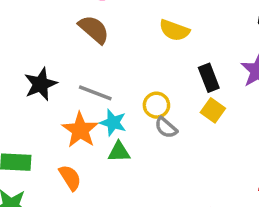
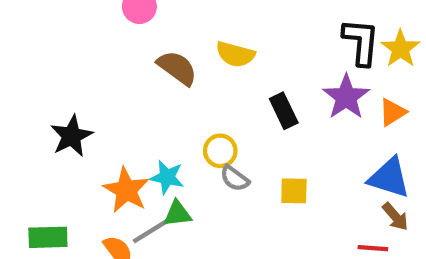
brown semicircle: (94, 29) -> (177, 68), moved
gray line: (95, 93) -> (152, 230), moved, turned -48
yellow square: (213, 110) -> (294, 191), moved, turned -30

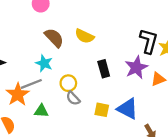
cyan star: (167, 177) -> (44, 63), moved
blue triangle: (389, 178) -> (128, 109), moved
gray line: (152, 230) -> (31, 84), moved

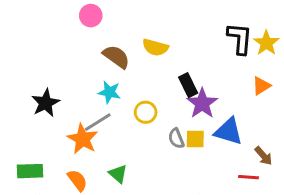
purple star: (136, 67) -> (202, 103), moved
gray semicircle: (73, 98) -> (176, 138), moved, turned 32
green triangle: (41, 111) -> (118, 174), moved, turned 48

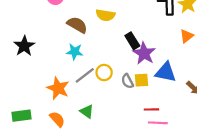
black star: (45, 103) -> (24, 46), moved
yellow circle: (146, 112) -> (104, 73), moved
gray line: (98, 122) -> (85, 75), moved
red line: (249, 177) -> (151, 109), moved

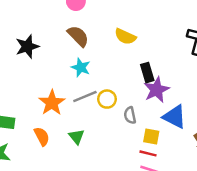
brown semicircle: (77, 25) -> (78, 36), moved
yellow square: (142, 80) -> (151, 136), moved

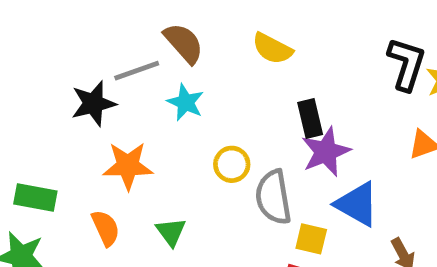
black star: (27, 46) -> (93, 103), moved
gray line: (85, 97) -> (137, 71), moved
orange star: (52, 103) -> (128, 166), turned 30
gray semicircle: (130, 115) -> (273, 197), size x1.6

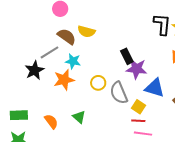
yellow semicircle: (272, 49) -> (86, 31), moved
purple star: (326, 152) -> (137, 69), turned -30
orange star: (128, 166) -> (64, 80), moved
yellow square: (311, 239) -> (139, 107), turned 32

